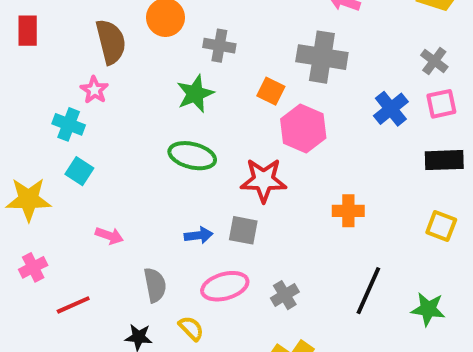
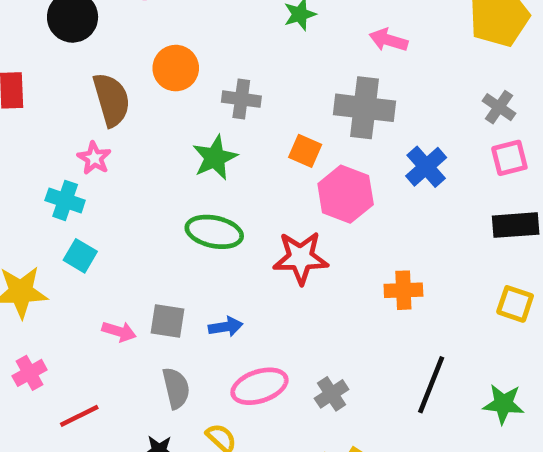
blue cross: (391, 109) -> (426, 167), moved
gray square: (243, 230) -> (168, 321), moved

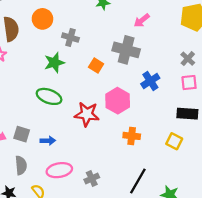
pink arrow: (388, 40) -> (142, 20), turned -63
pink hexagon: (346, 194) -> (118, 101), moved
yellow square: (515, 304) -> (174, 141), moved

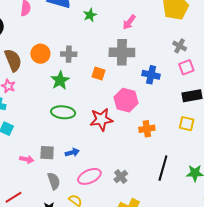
orange circle: (42, 19) -> (40, 54), moved
blue cross: (150, 81) -> (151, 75), turned -30

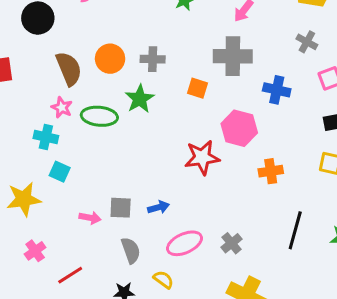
gray cross: (180, 46) -> (307, 42), moved
green ellipse: (63, 112) -> (99, 116), moved

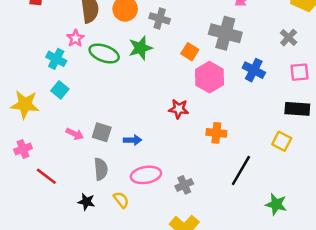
pink hexagon: (239, 128) -> (210, 77), moved
red star: (202, 157) -> (179, 109), size x0.7
orange cross: (271, 171) -> (216, 133), moved
black line: (295, 230) -> (241, 170), moved
red line: (70, 275) -> (46, 176), turned 55

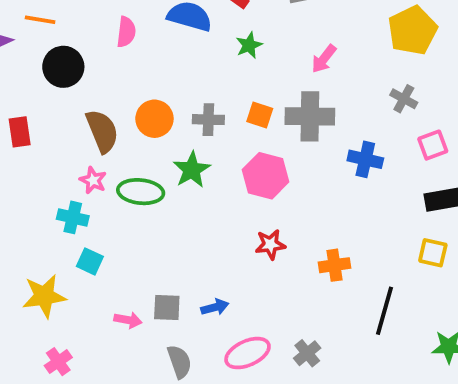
orange square: (190, 52) -> (260, 115), moved
pink hexagon: (210, 77) -> (266, 176), moved

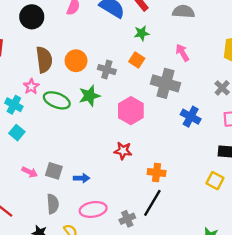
pink arrow: (324, 59) -> (182, 53), turned 96
orange square: (260, 115) -> (137, 60), moved
black line: (384, 311) -> (152, 203), moved

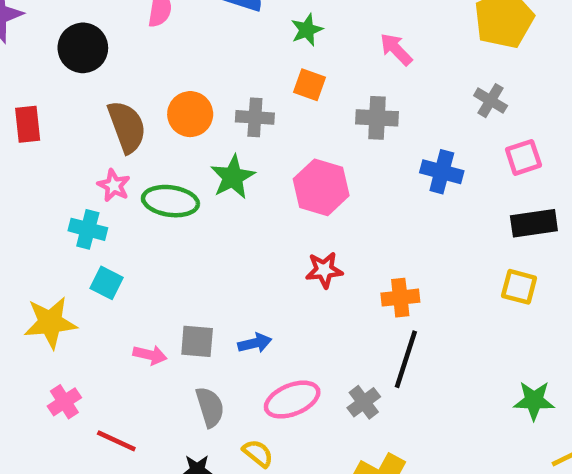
gray cross: (166, 83) -> (377, 118), size x0.7

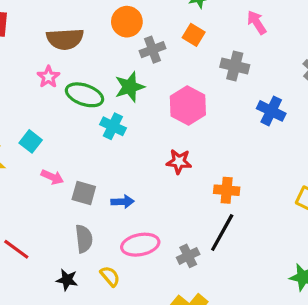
orange circle: (190, 114) -> (127, 22), moved
gray cross: (255, 117) -> (152, 50), turned -35
brown semicircle: (127, 127) -> (65, 39), turned 96
cyan cross: (88, 229) -> (113, 126), moved
pink arrow: (150, 355) -> (52, 177), moved

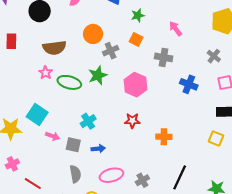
cyan cross: (113, 126) -> (88, 121), moved, turned 35
cyan square: (31, 141) -> (37, 114), size x1.5
black line: (222, 233) -> (180, 177), moved

